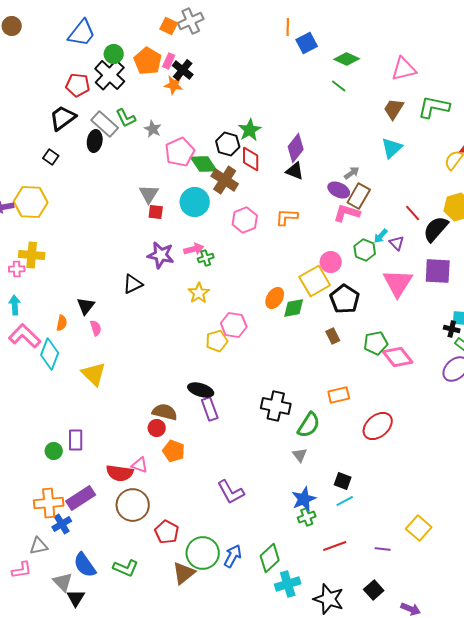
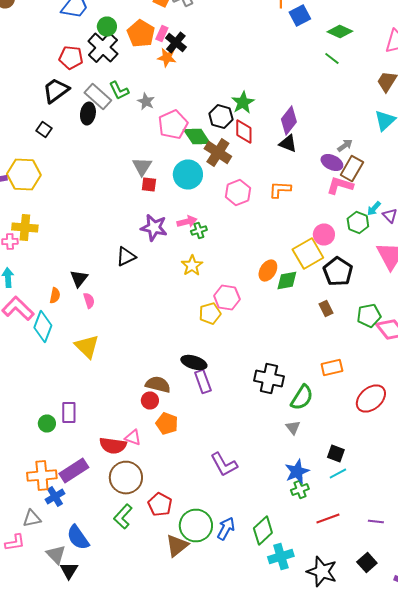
green L-shape: (126, 568) -> (123, 516), moved, turned 110

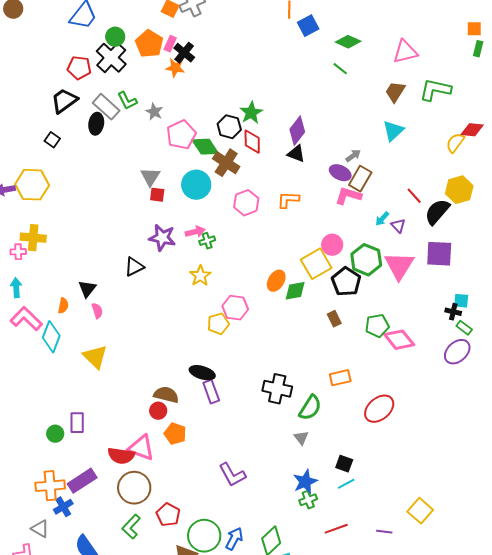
green hexagon: (358, 222) -> (366, 260), moved, size x1.4
pink triangle: (133, 438) -> (141, 448), size x1.6
gray triangle: (32, 518) -> (40, 529), turned 42

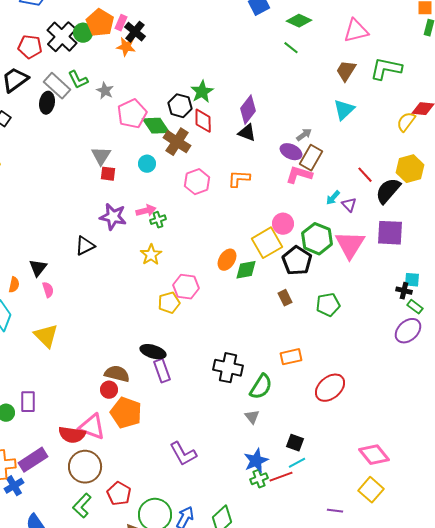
green circle: (115, 37) -> (83, 33), moved
cyan circle: (196, 185) -> (147, 164), size x0.6
pink diamond: (399, 340) -> (374, 455), moved
orange pentagon: (175, 434) -> (126, 413), size x1.4
red line: (336, 529) -> (281, 477), moved

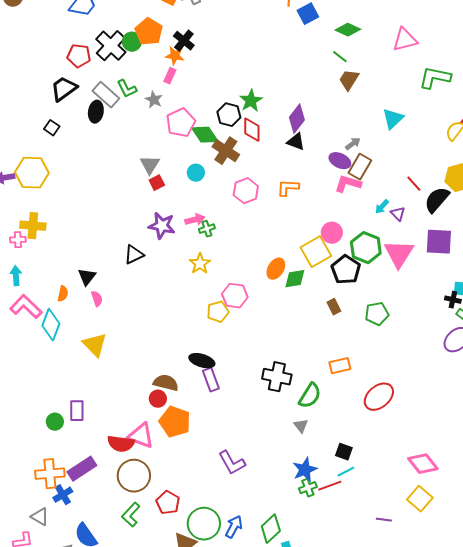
pink rectangle: (121, 23) -> (170, 76), moved
brown trapezoid: (346, 71) -> (349, 80), moved
red square: (108, 174) -> (157, 183), turned -35

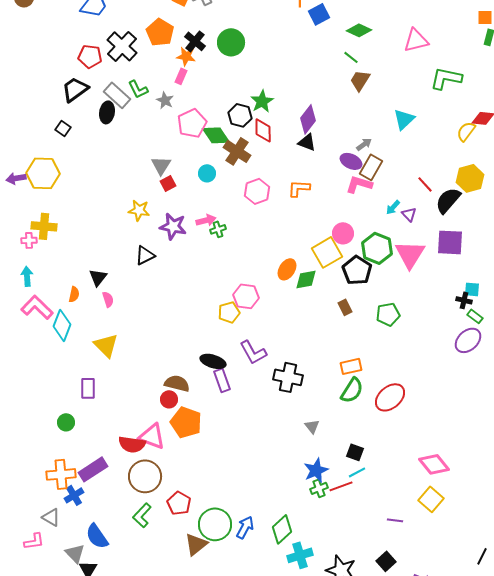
green circle: (132, 42) -> (231, 42), moved, size x1.4
yellow star: (200, 264) -> (139, 210), moved, turned -30
green semicircle: (310, 396) -> (352, 390), moved
purple rectangle: (77, 411) -> (88, 388), moved
purple L-shape: (232, 463) -> (253, 352), moved

